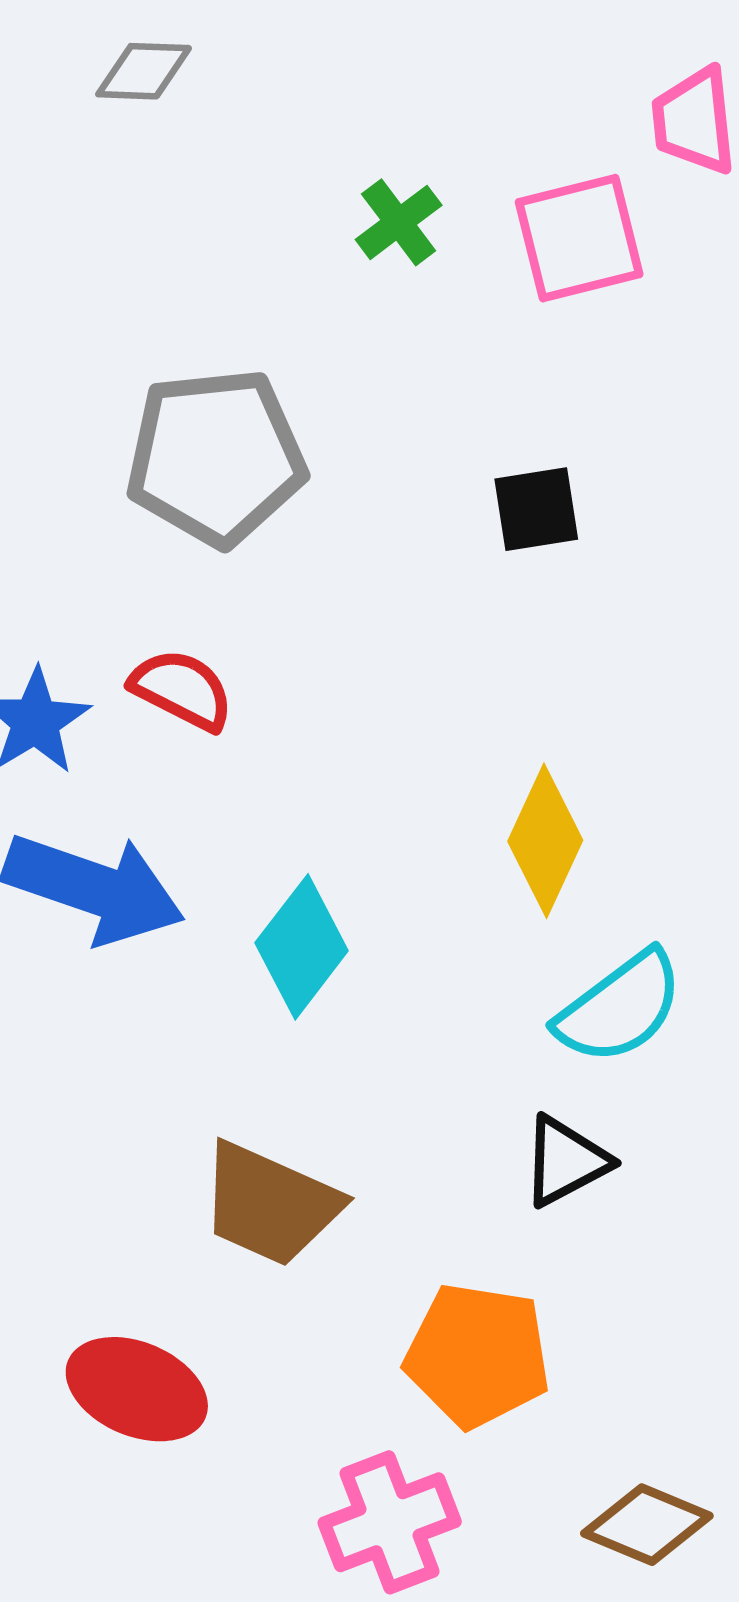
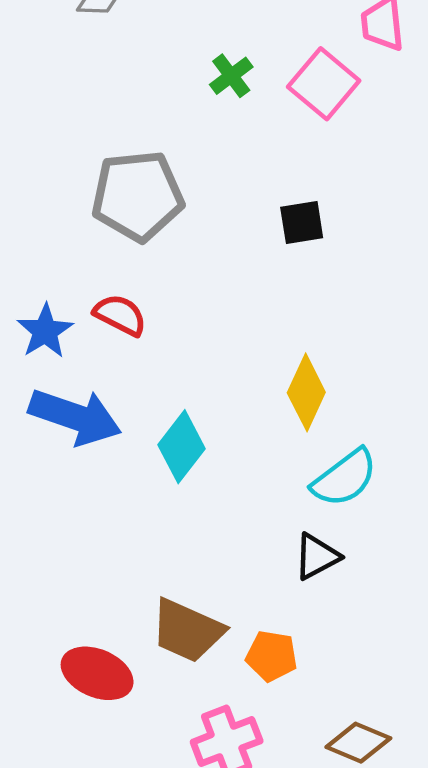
pink square: (579, 238) -> (324, 84), turned -36
brown trapezoid: (270, 1204) -> (187, 631), moved
orange pentagon: (478, 1355) -> (272, 656), size x0.7

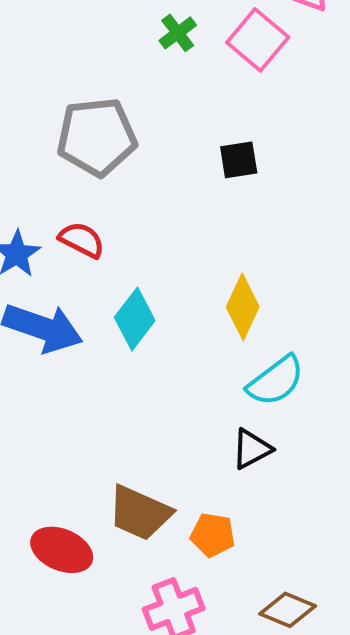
cyan diamond: (181, 447) -> (135, 319), moved

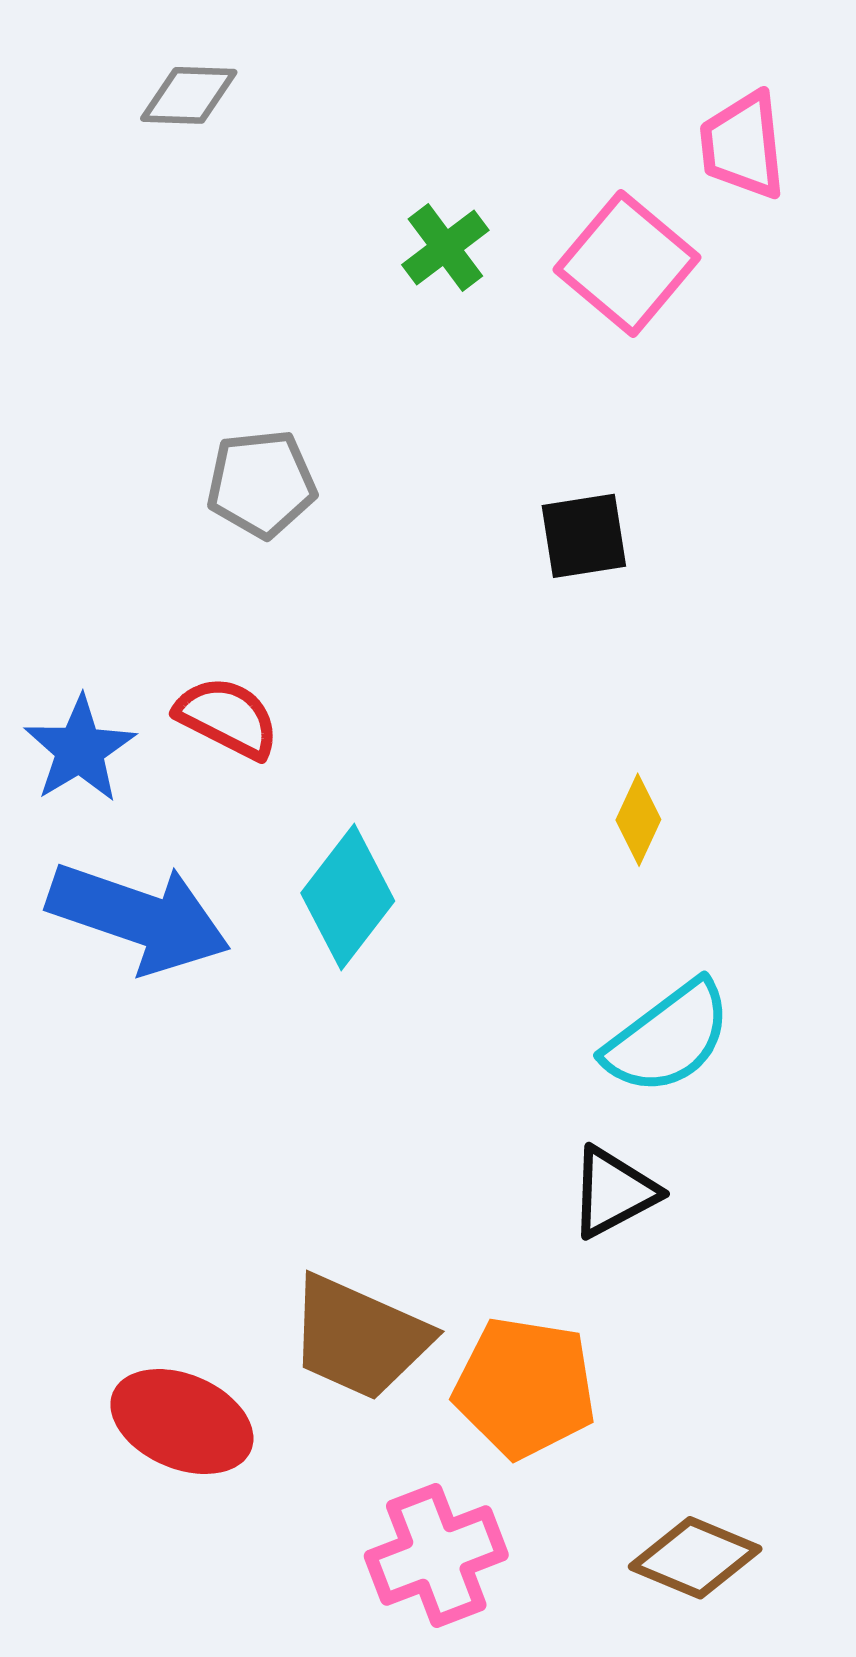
gray pentagon: (97, 137) -> (261, 484), size x0.6
yellow diamond: (243, 307) -> (638, 820), moved, size x0.6
orange pentagon: (213, 535) -> (525, 1387), size x1.4

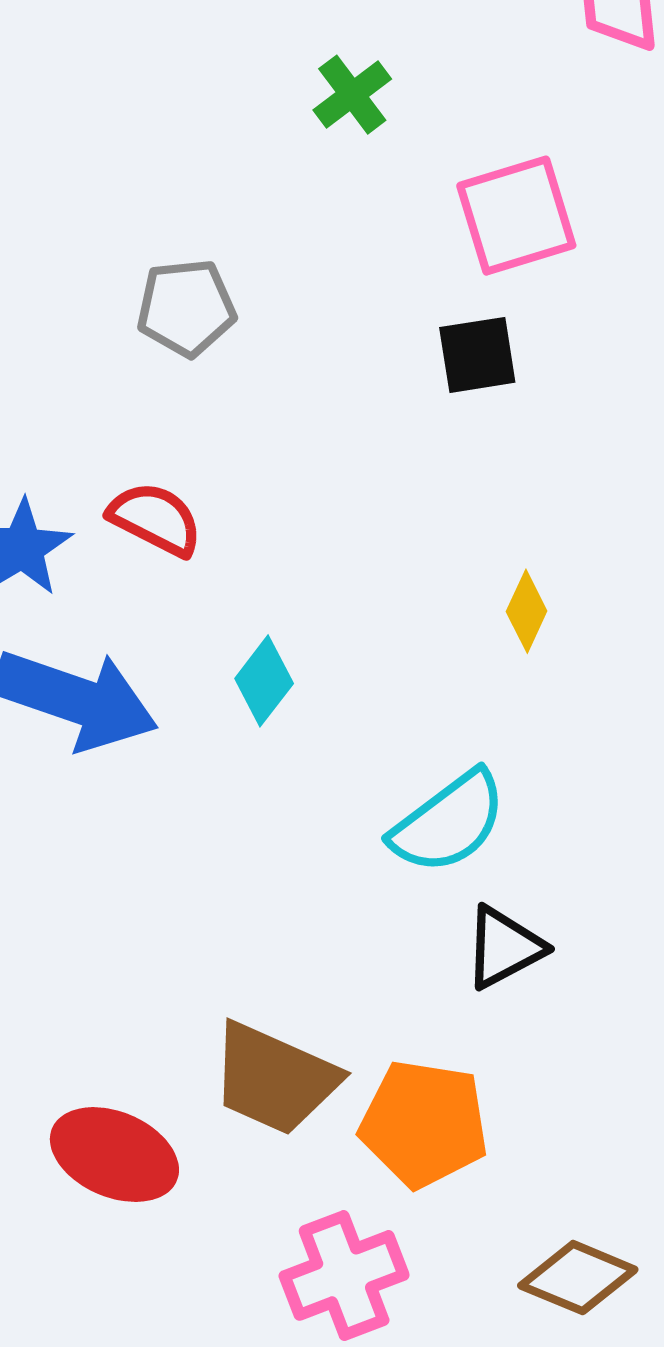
pink square: (627, 263) -> (516, 216), moved, turned 33
cyan diamond: (348, 897) -> (264, 681), size x0.7
cyan semicircle: (668, 1038) -> (449, 822), moved

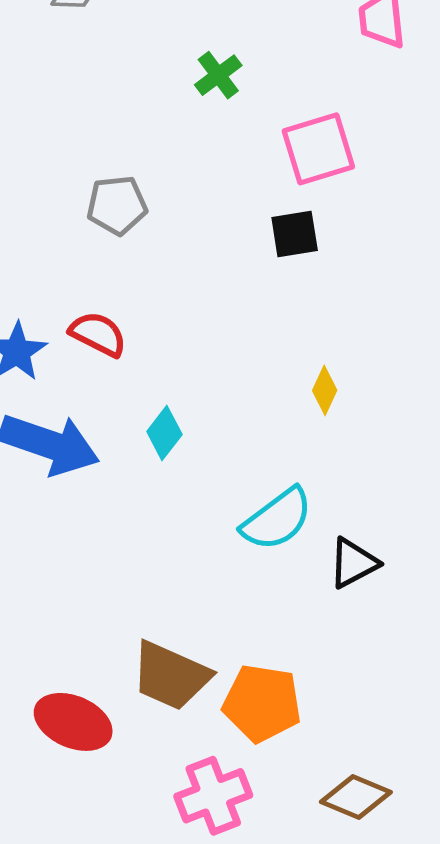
black triangle: (504, 947) -> (353, 563), moved

